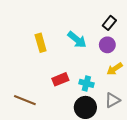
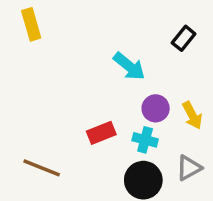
yellow rectangle: (41, 43) -> (31, 24), moved
purple circle: (107, 45) -> (156, 108), moved
yellow arrow: (115, 69) -> (192, 115), turned -84

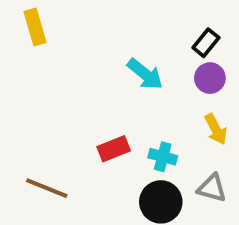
purple circle: (156, 108) -> (210, 78), moved
gray triangle: (189, 168) -> (212, 188), turned 44

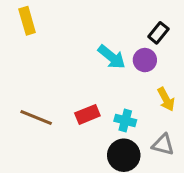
purple circle: (210, 78) -> (145, 60), moved
brown line: (47, 188) -> (36, 117), moved

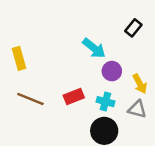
yellow rectangle: (27, 21) -> (19, 58), moved
purple circle: (145, 60) -> (112, 71), moved
gray triangle: (163, 145) -> (137, 109), moved

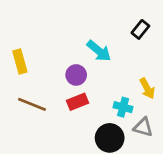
purple circle: (112, 71) -> (76, 75), moved
cyan cross: (105, 102) -> (123, 107), moved
gray triangle: (137, 109) -> (143, 127), moved

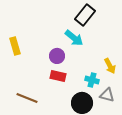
black rectangle: (140, 29) -> (85, 15), moved, size x1.5
red rectangle: (77, 102) -> (58, 76), turned 35
brown line: (32, 104) -> (27, 98), moved

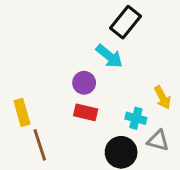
yellow rectangle: (15, 46) -> (22, 112), moved
brown line: (27, 98) -> (40, 145), turned 50

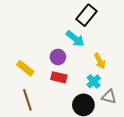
yellow arrow: (162, 98) -> (100, 61), moved
yellow rectangle: (22, 112) -> (25, 68), moved, turned -36
cyan cross: (136, 118) -> (94, 81), turned 32

